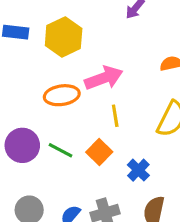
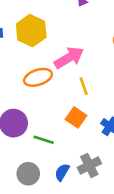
green line: (60, 150) -> (44, 140), moved

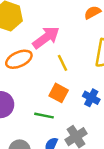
green line: (44, 140) -> (44, 116), moved

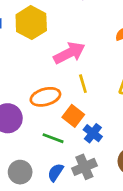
orange ellipse: (19, 59) -> (45, 97), moved
blue cross: (91, 98) -> (93, 133), moved

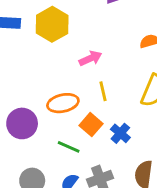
pink arrow: (69, 53) -> (90, 58), size x0.7
blue cross: (93, 133) -> (120, 133), moved

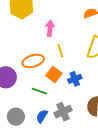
pink arrow: (90, 58) -> (50, 28), turned -56
blue cross: (120, 133) -> (75, 79), turned 32

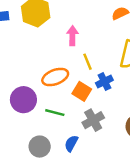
blue cross: (75, 79) -> (104, 82), moved
green line: (39, 91) -> (55, 113), moved
gray cross: (63, 112) -> (93, 120), moved

